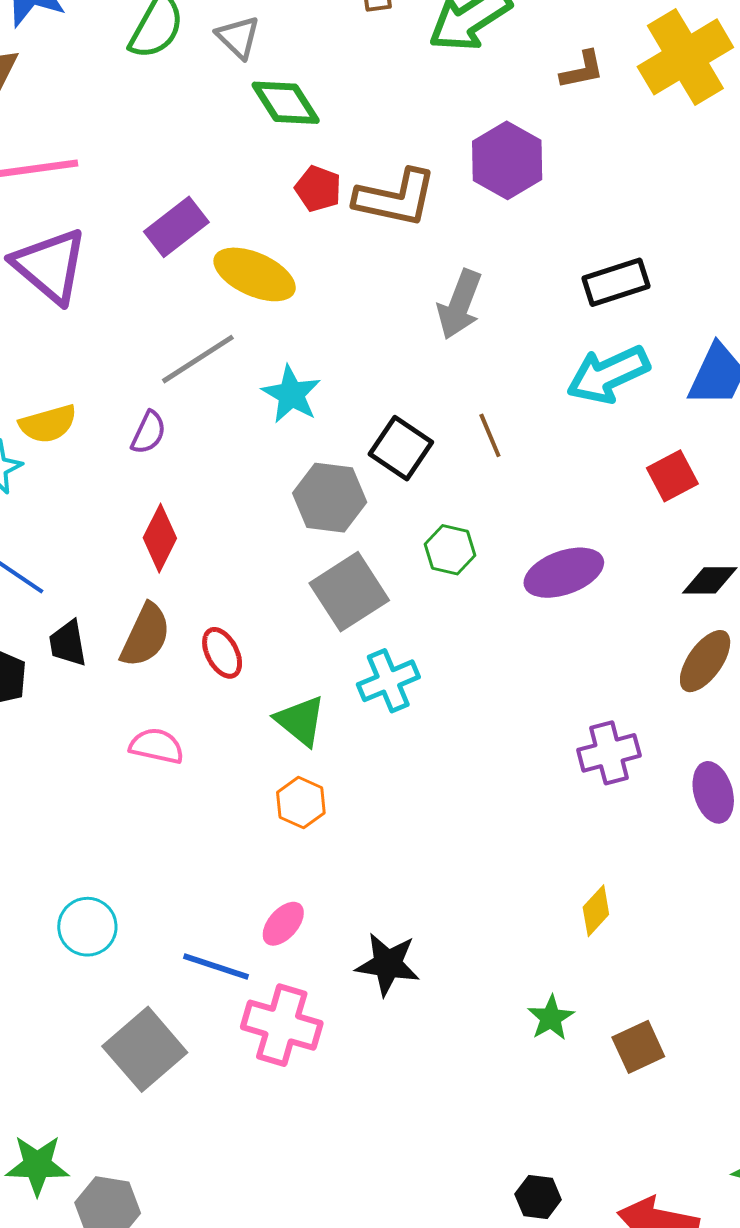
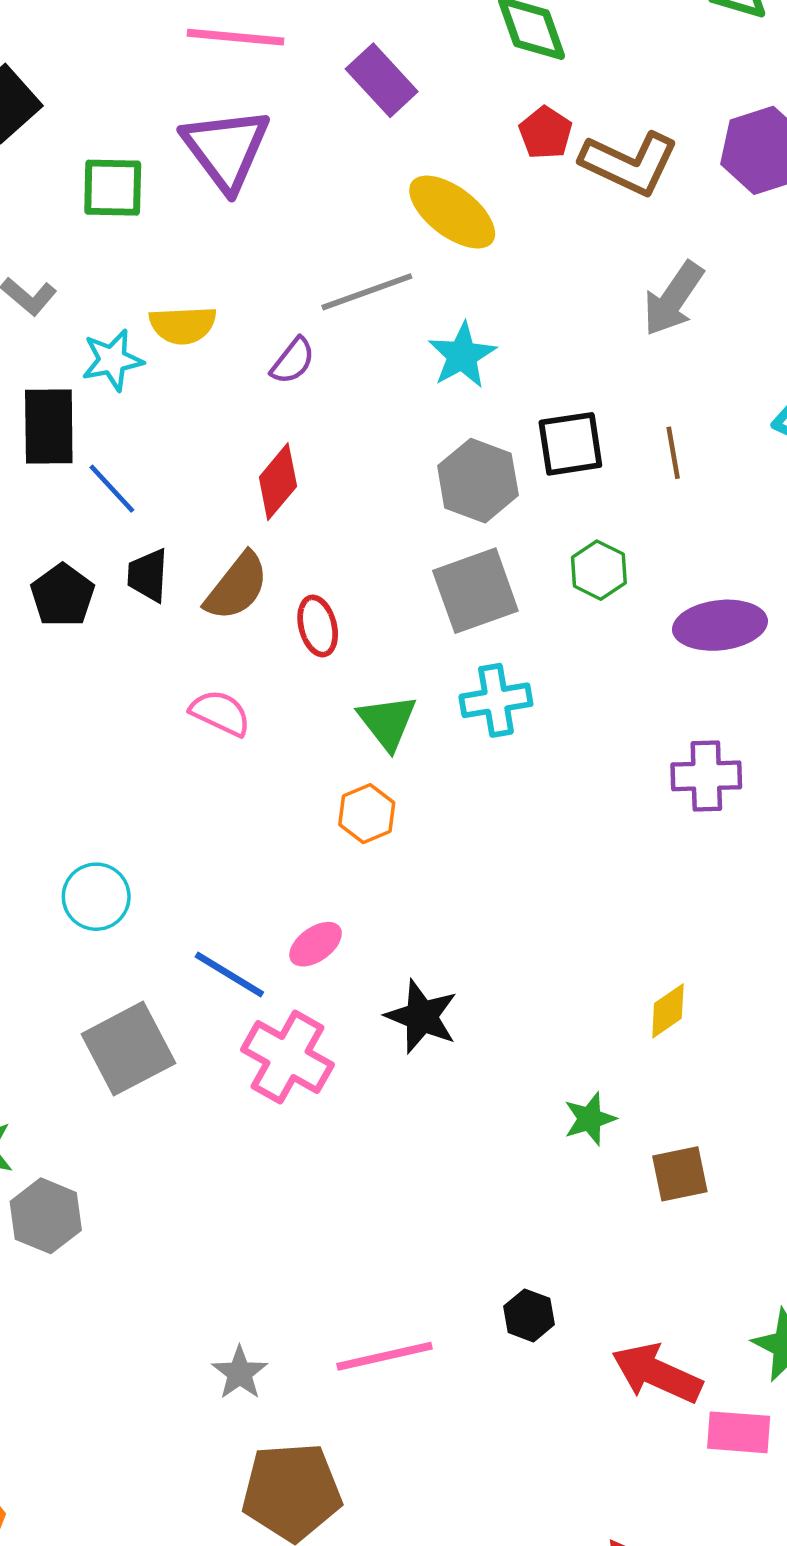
purple rectangle: (176, 227) -> (382, 80), moved, turned 72
black square: (401, 448) -> (570, 444), turned 34
purple cross: (609, 753) -> (706, 776), moved

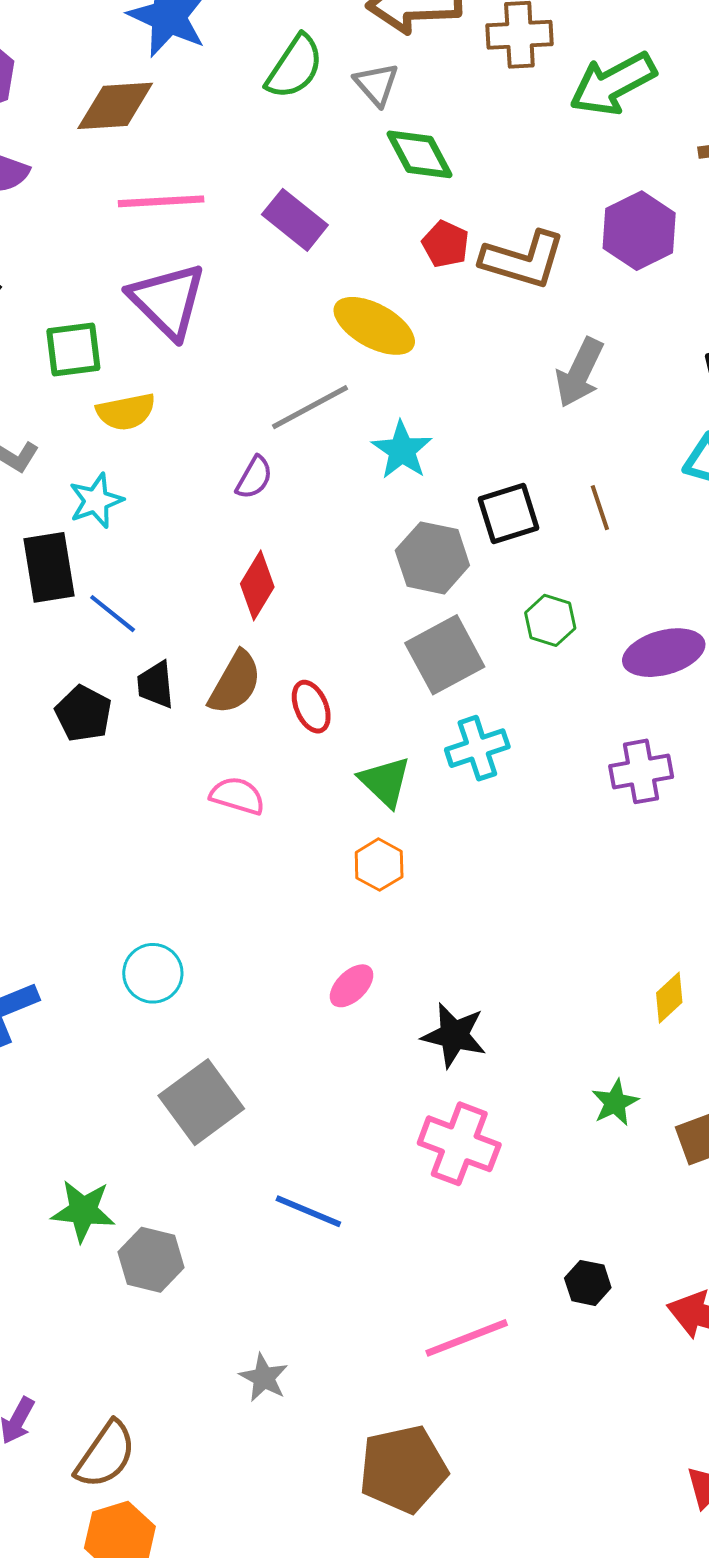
yellow semicircle: (183, 325) -> (126, 412), moved
purple cross: (706, 776) -> (641, 771), moved
blue line: (229, 974) -> (308, 1211), moved
pink cross: (288, 1057) -> (459, 1144), moved
gray star: (240, 1373) -> (264, 1378), moved

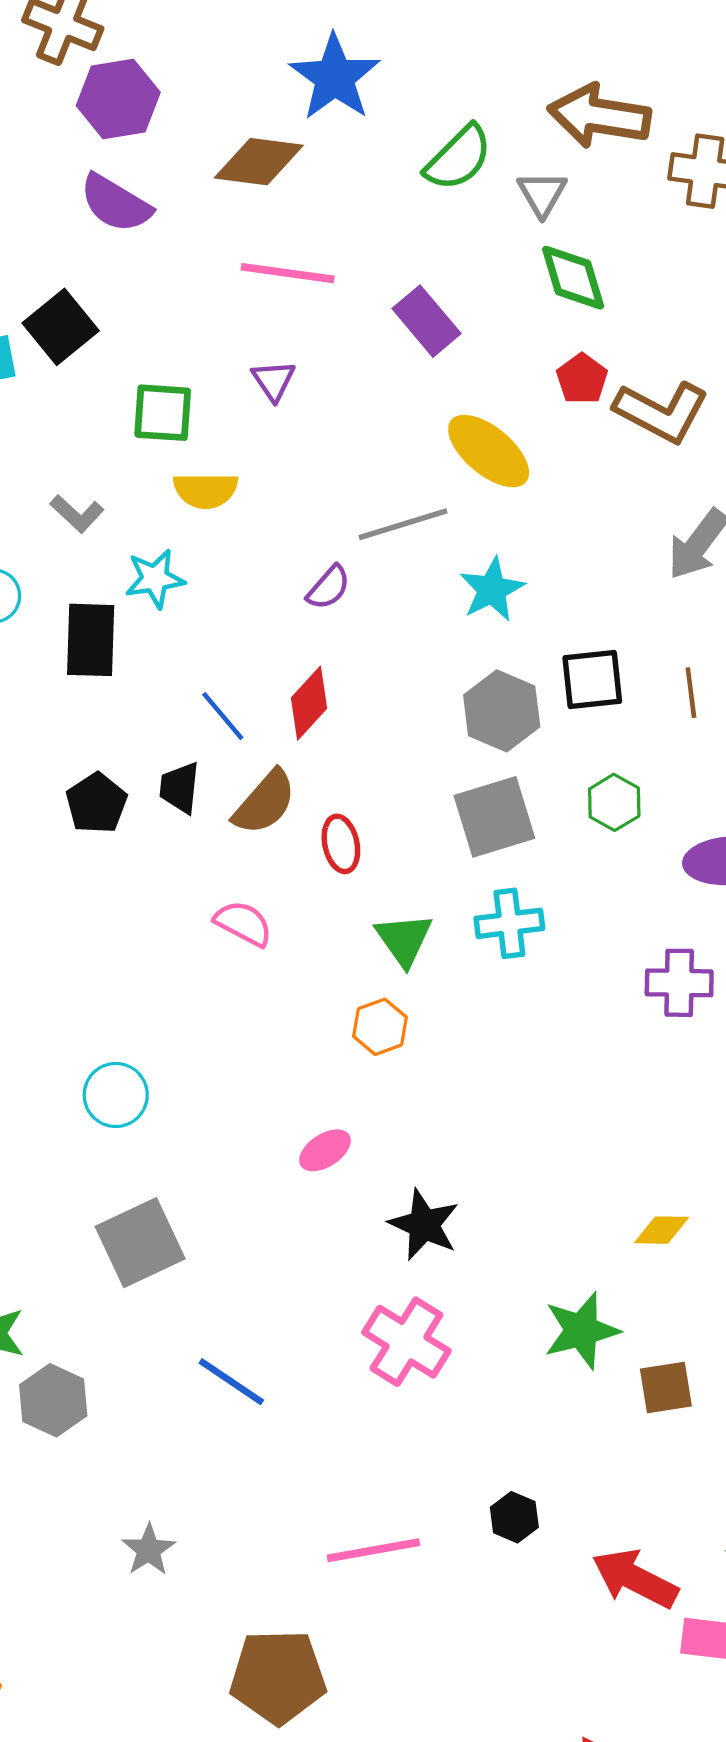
purple triangle: (168, 301) -> (273, 380), size x0.5
blue line: (113, 614) -> (223, 716), moved
yellow diamond: (669, 998) -> (662, 1230), turned 33
green star: (615, 1103) -> (581, 1331), size x1.5

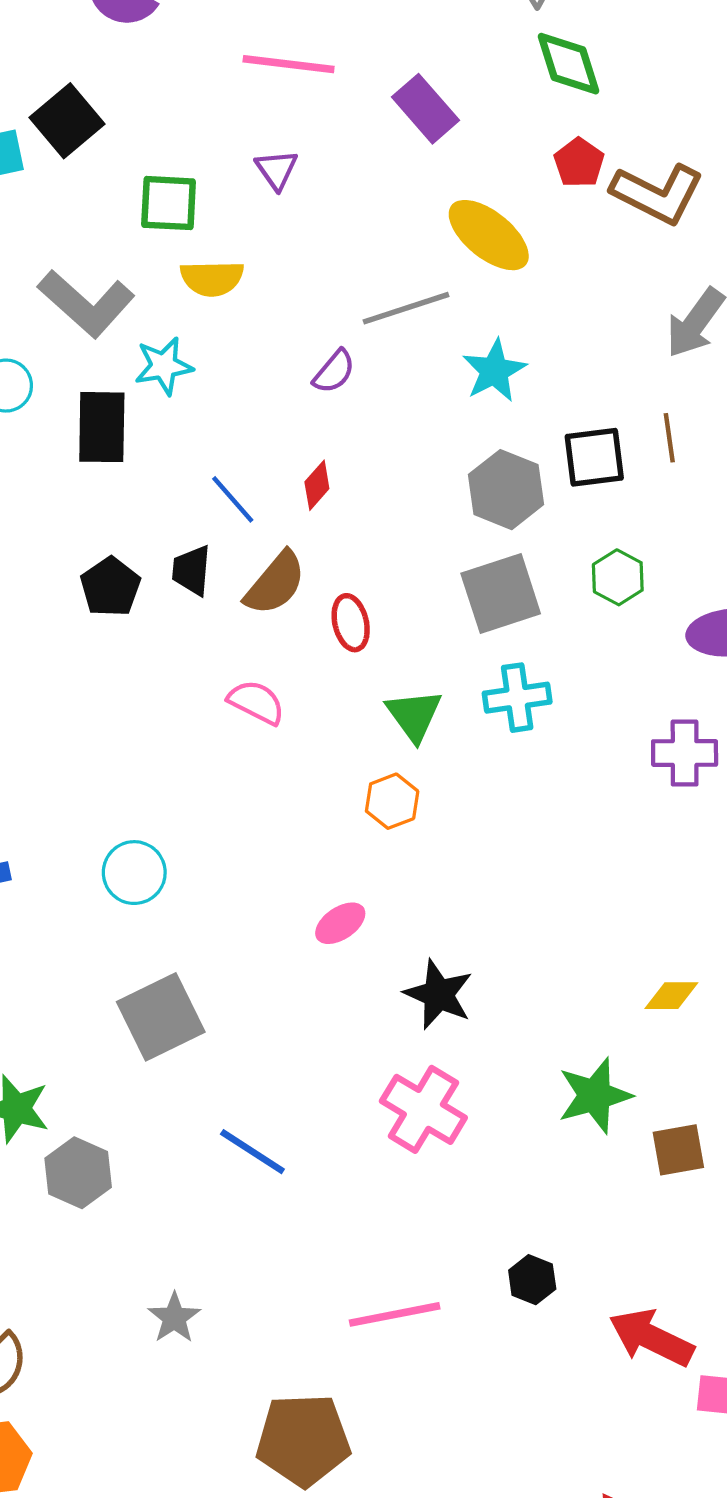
gray L-shape: (77, 514) -> (86, 303), size x1.8
brown line: (691, 693) -> (669, 438), moved
red diamond: (309, 703) -> (317, 485), size x0.7

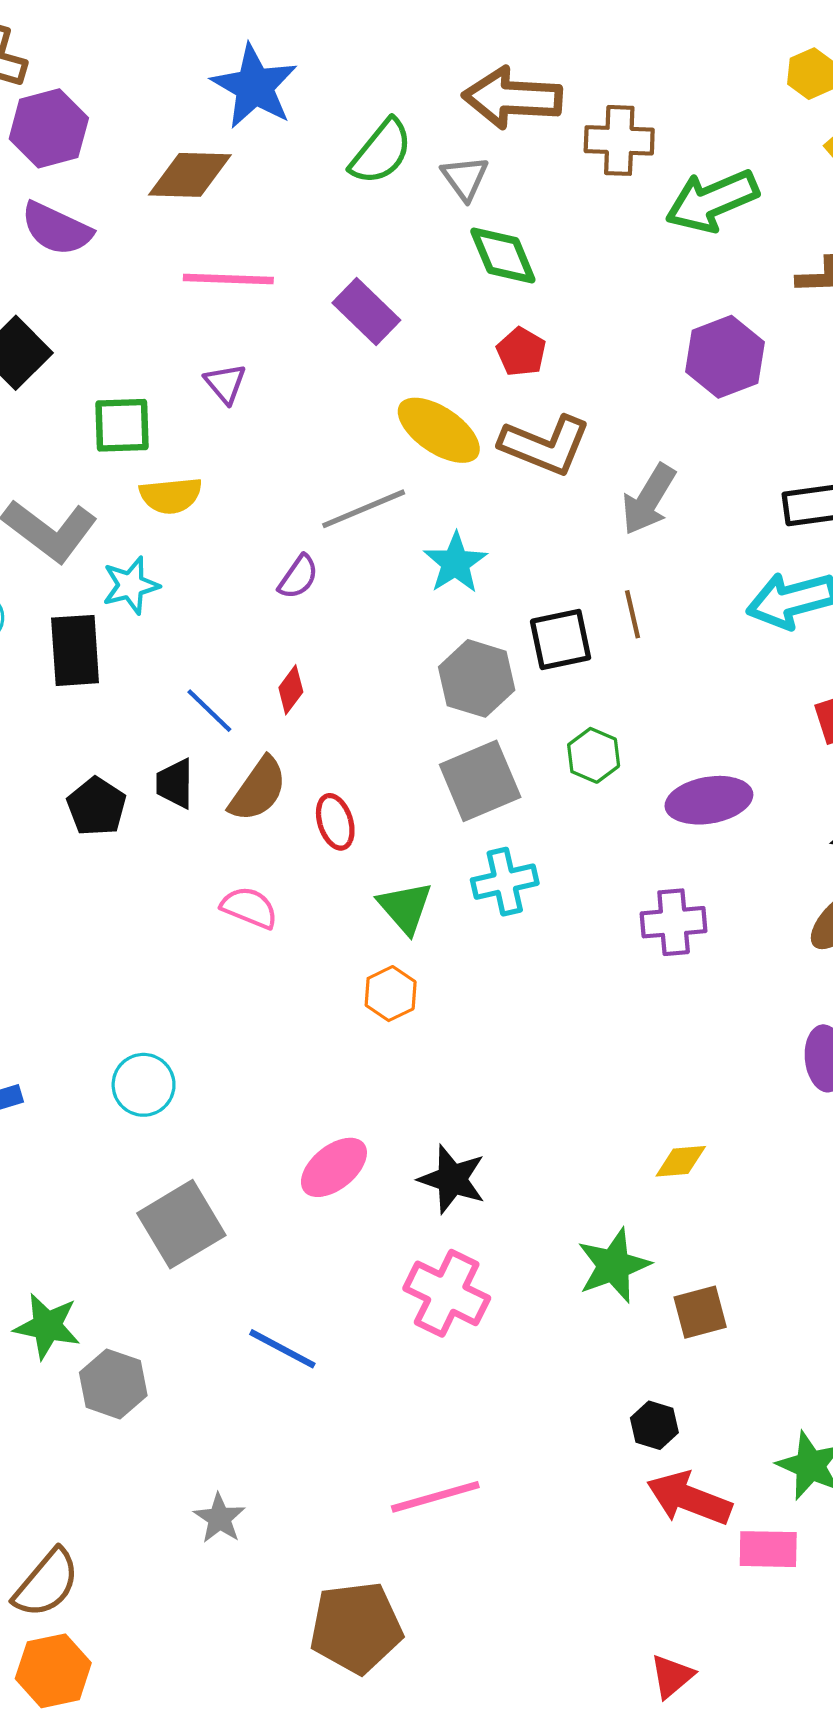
brown L-shape: (657, 194) -> (545, 445), moved
pink ellipse: (340, 923) -> (334, 1167), moved, size x1.4
black hexagon: (532, 1280) -> (654, 1425), moved

